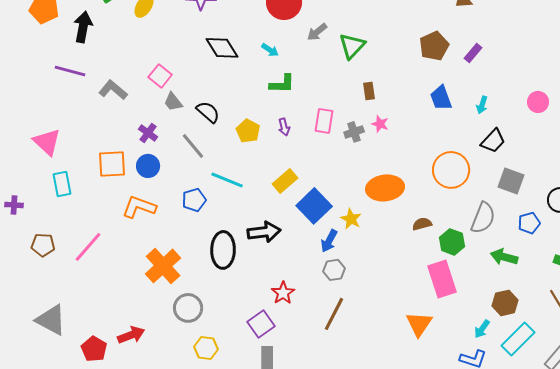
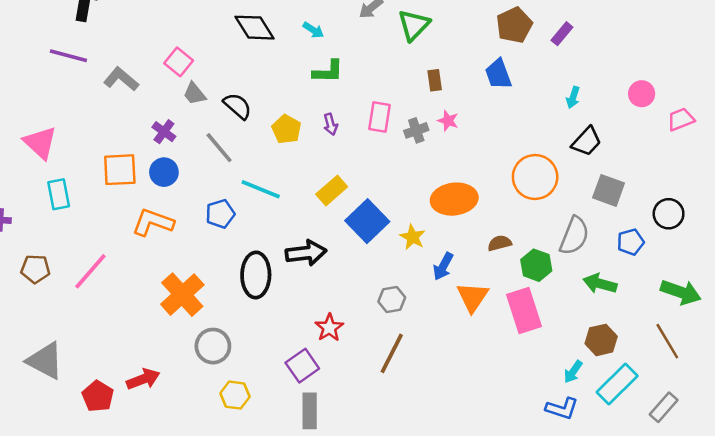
blue trapezoid: (441, 98) -> (498, 74), moved
blue arrow: (329, 241) -> (443, 266), moved
orange triangle: (419, 324) -> (473, 297), moved

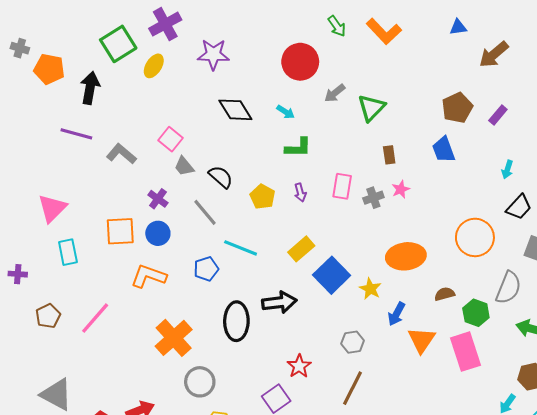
pink star: (448, 121) -> (401, 189), turned 30
pink triangle: (40, 143) -> (52, 208), turned 32
brown pentagon: (35, 269) -> (48, 316), turned -30

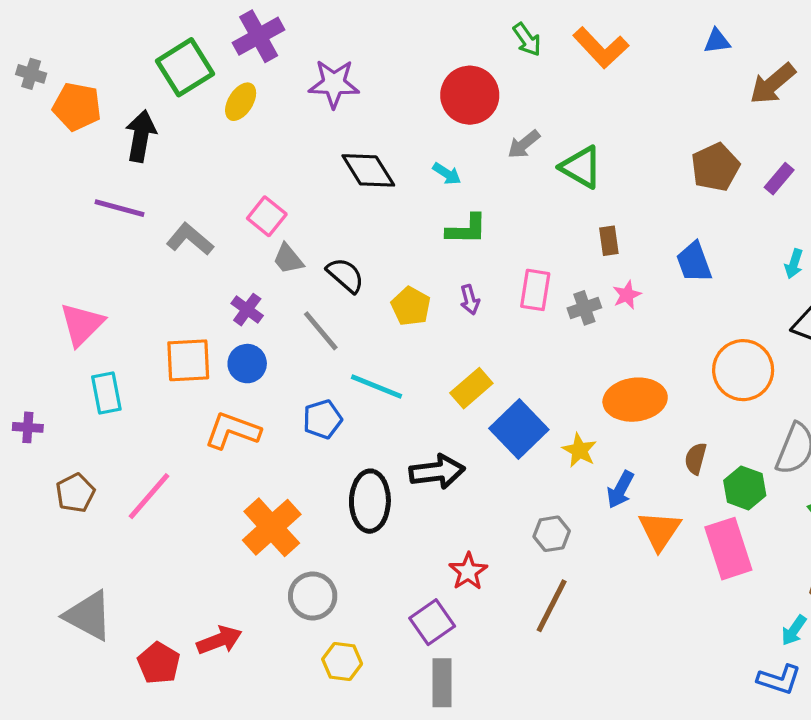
green triangle: (371, 108) -> (581, 167), turned -44
blue trapezoid: (444, 150) -> (694, 262), moved
brown semicircle: (445, 294) -> (696, 459), turned -60

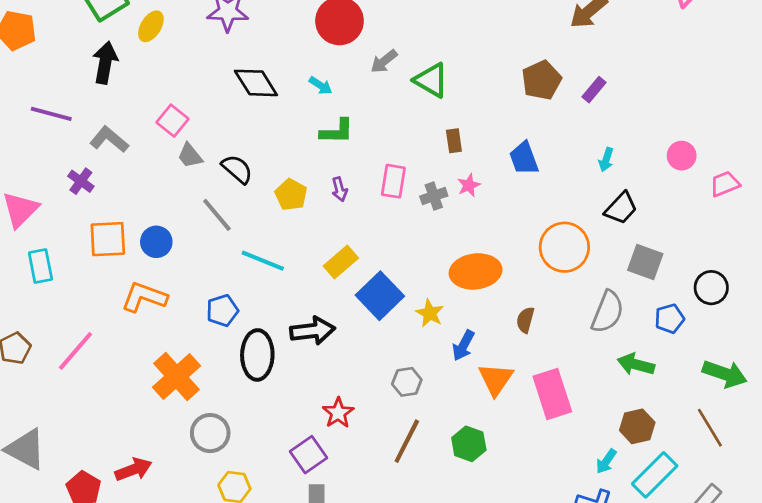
black arrow: (141, 136) -> (105, 63), moved
purple cross: (247, 310) -> (81, 181), moved
blue pentagon: (322, 419) -> (222, 311), moved
green hexagon: (745, 488) -> (469, 444), moved

